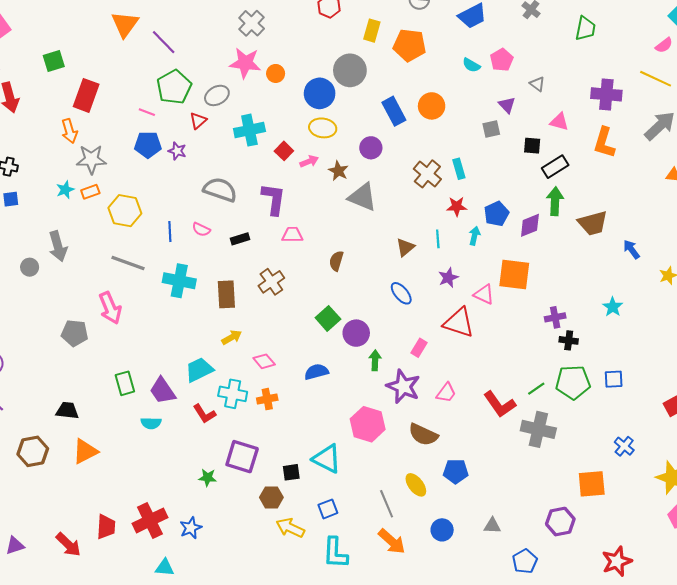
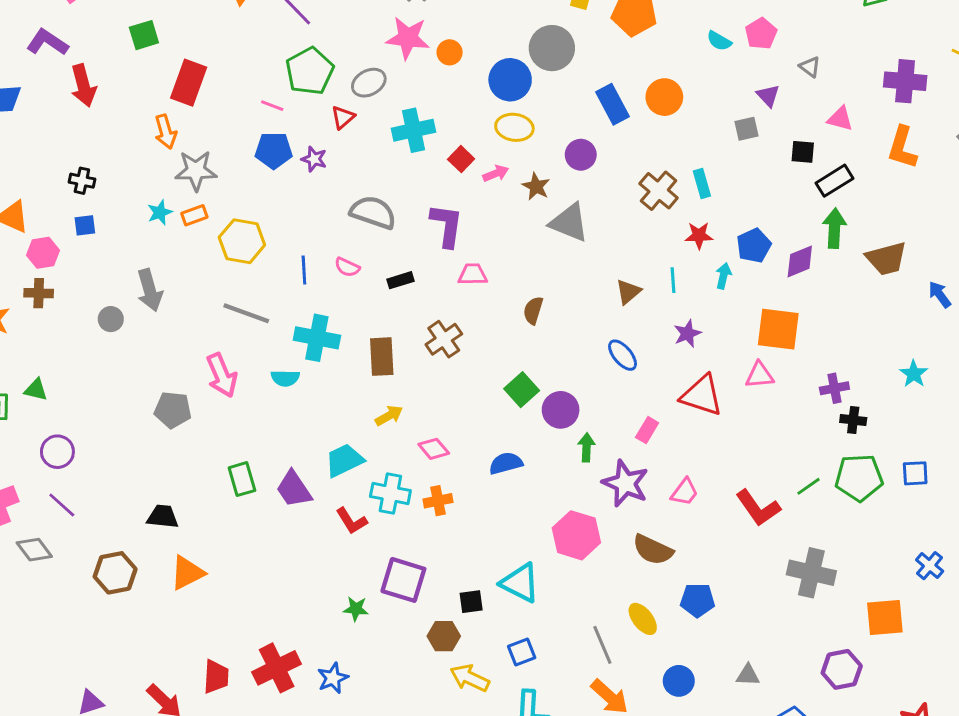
pink triangle: (484, 294) -> (759, 375), moved, turned -30
cyan semicircle: (151, 423) -> (285, 378), moved
gray cross: (538, 429) -> (811, 573), moved

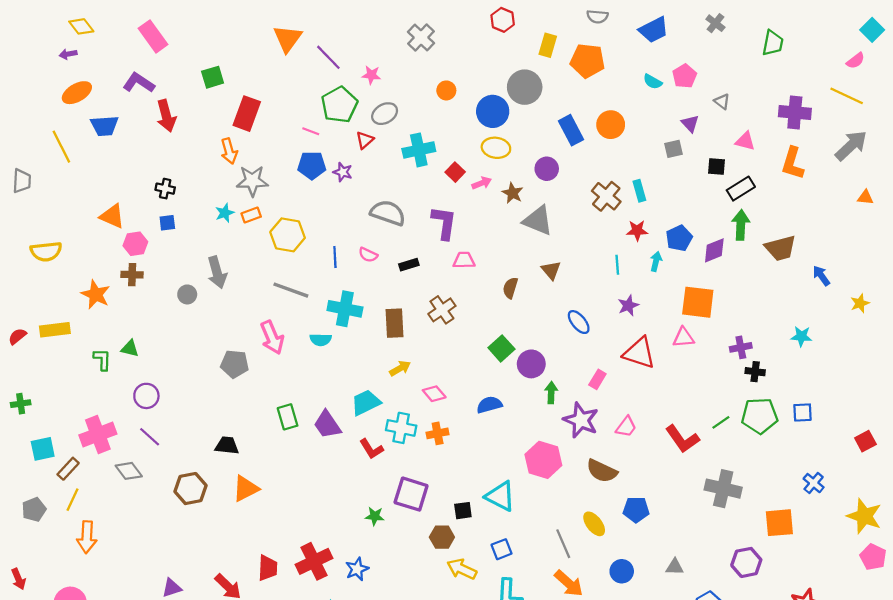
pink star: (408, 38) -> (371, 75), moved, size x0.6
brown triangle: (628, 292) -> (551, 270), moved, turned -30
cyan star: (914, 374) -> (801, 336), turned -30

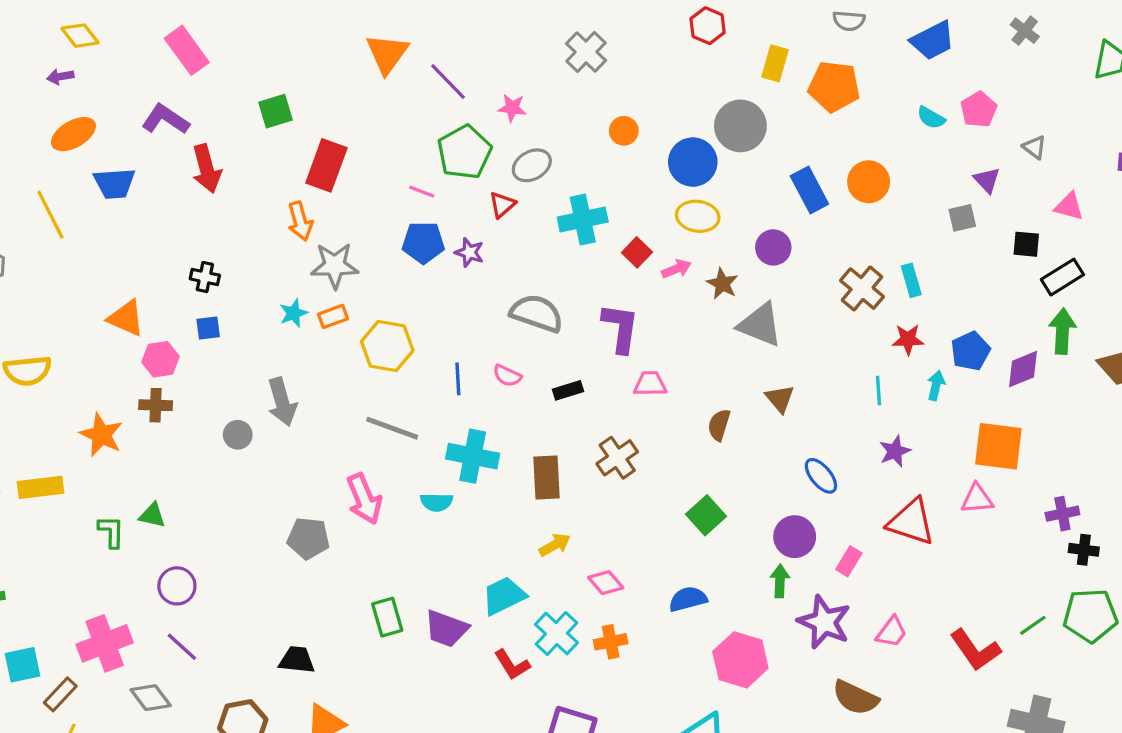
purple circle: (531, 364) -> (795, 537), moved
purple trapezoid: (327, 425) -> (446, 629), turned -36
cyan cross: (401, 428) -> (556, 634), turned 32
pink hexagon: (543, 460) -> (740, 660), moved

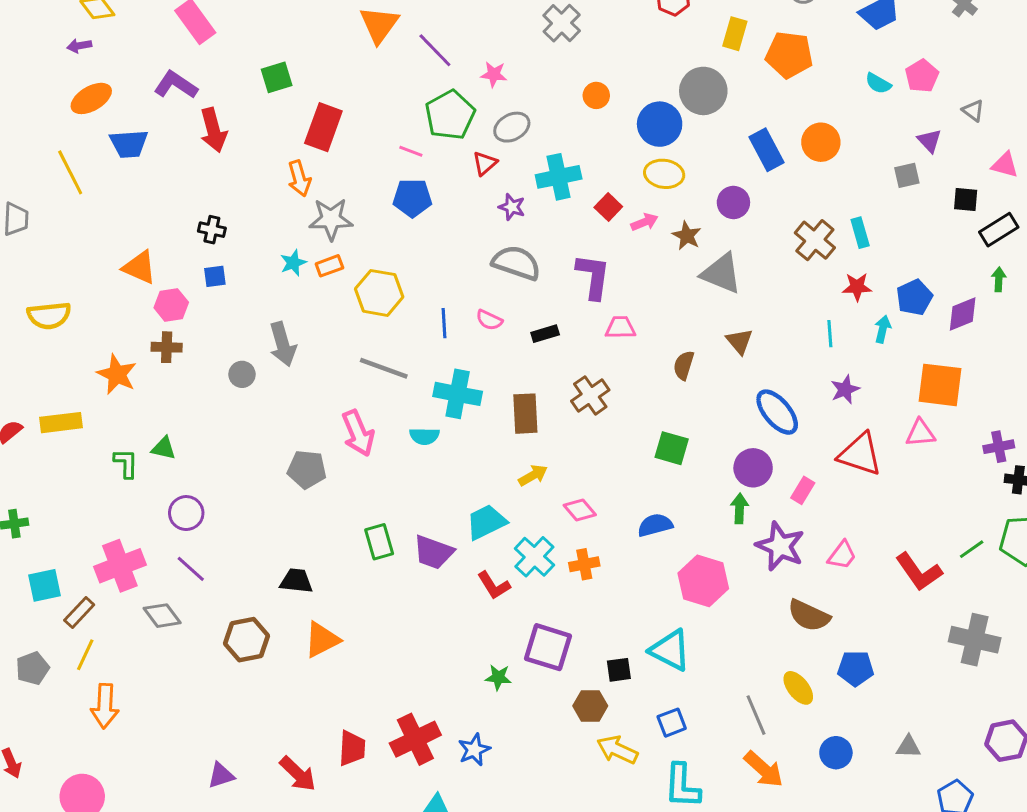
purple star: (469, 252) -> (512, 207), moved
green arrow: (1062, 331) -> (999, 279), size x0.6
blue ellipse: (821, 476) -> (777, 412), size x1.4
green square: (706, 515) -> (672, 448), turned -32

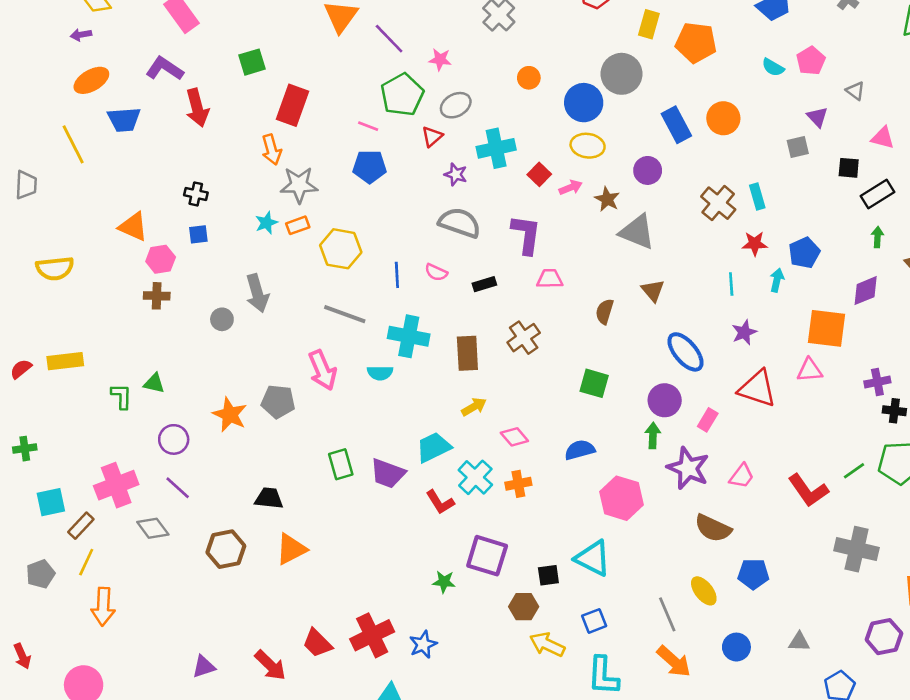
purple diamond: (963, 314) -> (866, 291), moved
orange star: (117, 374) -> (230, 415), moved
red trapezoid: (352, 748) -> (317, 643), turned 132

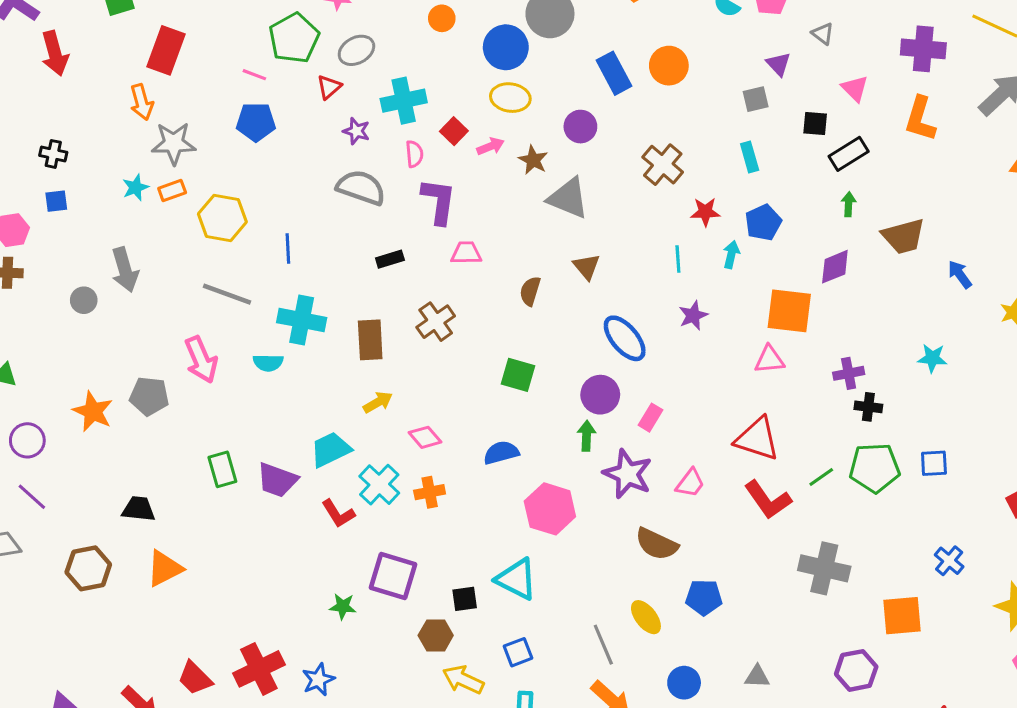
pink triangle: (883, 138) -> (855, 88), turned 30
cyan rectangle: (757, 197) -> (750, 157), moved
pink semicircle: (436, 272) -> (414, 154), moved, turned -120
red triangle: (757, 389) -> (757, 439), moved

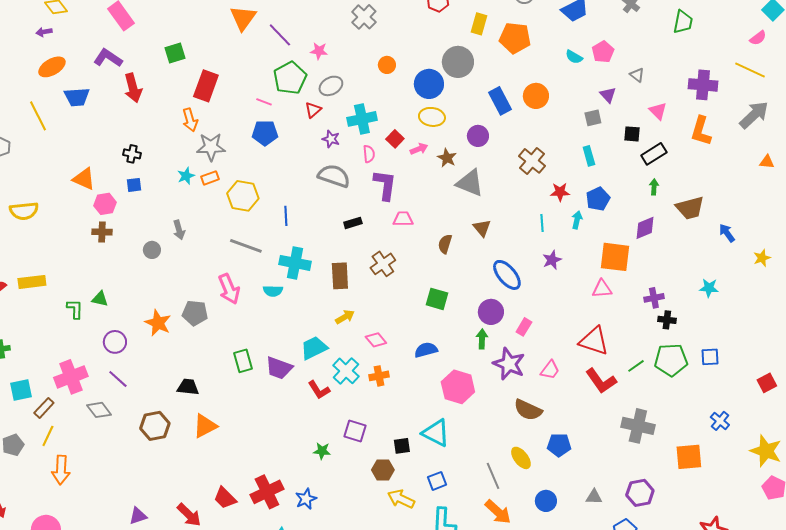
gray arrow: (125, 270) -> (179, 230), size x0.7
purple square: (393, 576) -> (355, 431), size x0.7
purple hexagon: (856, 670) -> (640, 493), moved

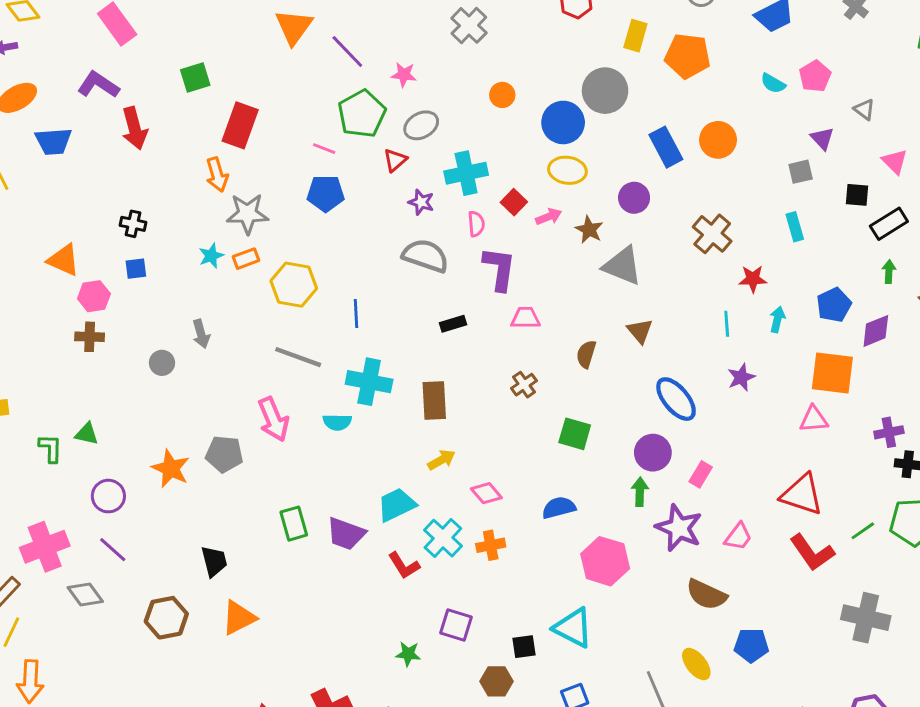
blue pentagon: (598, 199) -> (834, 305), moved
brown cross: (383, 264) -> (524, 385), moved, size x0.7
black trapezoid: (188, 387) -> (214, 561), turned 70

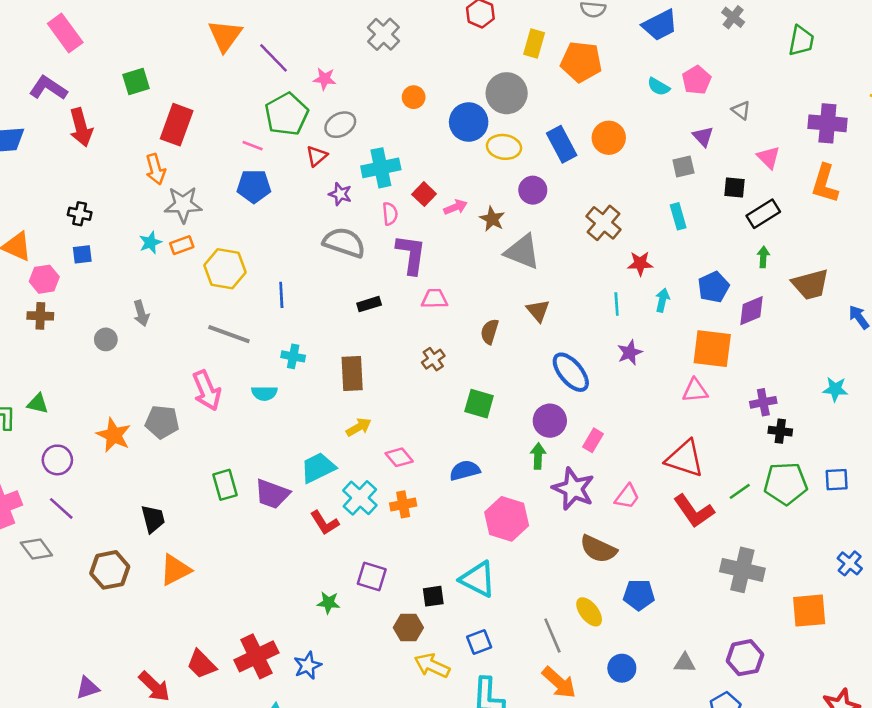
yellow ellipse: (567, 170) -> (504, 147), moved
cyan cross: (369, 382) -> (293, 356), size x0.6

